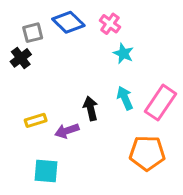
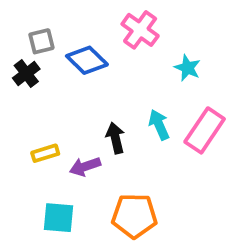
blue diamond: (68, 22) -> (87, 60), moved
pink cross: (110, 24) -> (140, 30), size x1.4
cyan star: (123, 53) -> (187, 68), moved
orange pentagon: (147, 153) -> (134, 216), moved

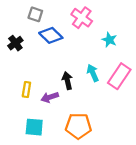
gray square: (41, 41) -> (35, 14), moved, turned 32
yellow rectangle: (45, 153) -> (26, 90), turned -64

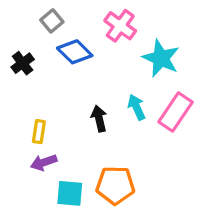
gray square: (35, 14) -> (52, 21), turned 32
cyan star: (109, 40) -> (161, 58), size x1.6
purple arrow: (50, 97) -> (44, 162), moved
cyan square: (34, 127) -> (70, 193), moved

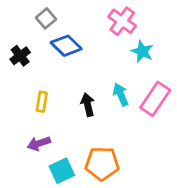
pink cross: (120, 26) -> (122, 21), moved
cyan star: (161, 58) -> (142, 51), size x0.7
yellow rectangle: (39, 132) -> (42, 102), moved
cyan square: (70, 193) -> (62, 171), turned -30

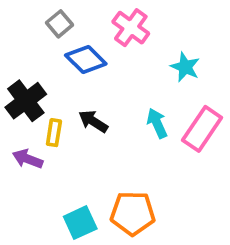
pink cross: (122, 21) -> (131, 28), moved
black cross: (20, 56) -> (26, 101), moved, size x1.5
black arrow: (88, 105) -> (93, 121), moved, turned -45
purple arrow: (39, 143) -> (28, 159), moved, turned 40

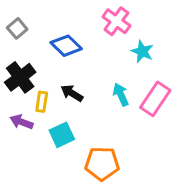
gray square: (60, 24) -> (17, 28), moved
pink cross: (131, 28) -> (116, 21), moved
cyan square: (80, 223) -> (62, 135), moved

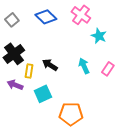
blue diamond: (66, 46) -> (46, 17), moved
pink rectangle: (155, 99) -> (108, 69), size x0.6

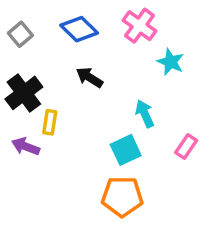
black arrow: (50, 65) -> (89, 77), moved
pink rectangle: (108, 69) -> (186, 146), moved
cyan square: (43, 94) -> (126, 150), moved

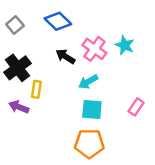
pink cross: (140, 26) -> (94, 49), moved
cyan arrow: (145, 114) -> (88, 82), moved, turned -96
cyan square: (126, 150) -> (92, 109), turned 30

